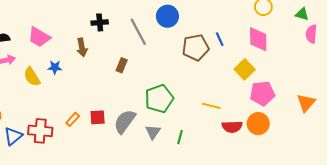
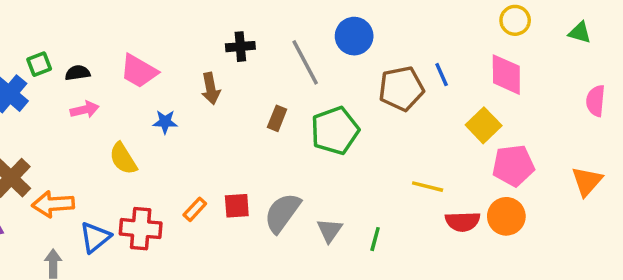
pink semicircle: (311, 34) -> (596, 101), moved
yellow semicircle: (32, 77) -> (123, 159), moved
green pentagon: (159, 99) -> (335, 131), moved

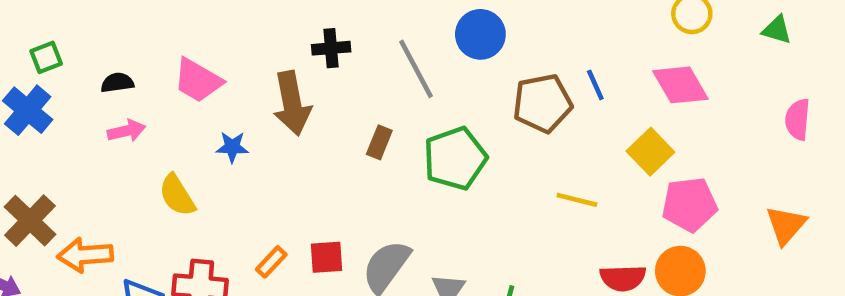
green square: (39, 64) -> (46, 57), moved
pink diamond: (506, 75) -> (680, 85), turned -30
brown arrow: (211, 89) -> (292, 103), size x1.5
yellow line: (428, 187) -> (577, 200), moved

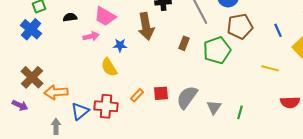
blue line: (595, 85) -> (278, 30), moved
brown pentagon: (542, 103) -> (240, 26), moved
pink arrow: (127, 131) -> (91, 36), moved
yellow semicircle: (177, 195) -> (109, 67), moved

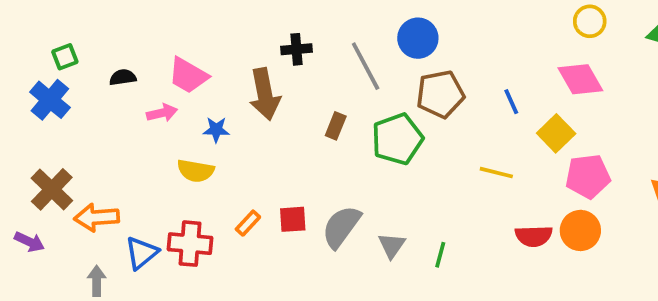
yellow semicircle: (109, 67) -> (196, 171), turned -48

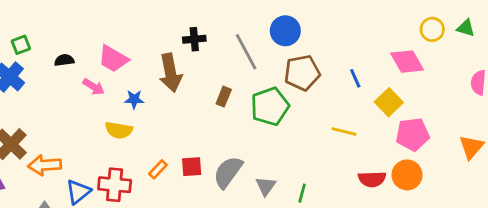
yellow circle: (590, 21) -> (432, 29), moved
pink arrow: (162, 113) -> (94, 87), turned 45

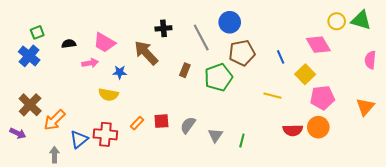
green triangle: (466, 28) -> (361, 20), size x1.5
brown arrow: (171, 73) -> (146, 53), turned 148
pink arrow: (94, 87) -> (90, 63), turned -42
orange arrow: (45, 165) -> (54, 120), turned -40
gray semicircle: (228, 172) -> (188, 125), size x0.7

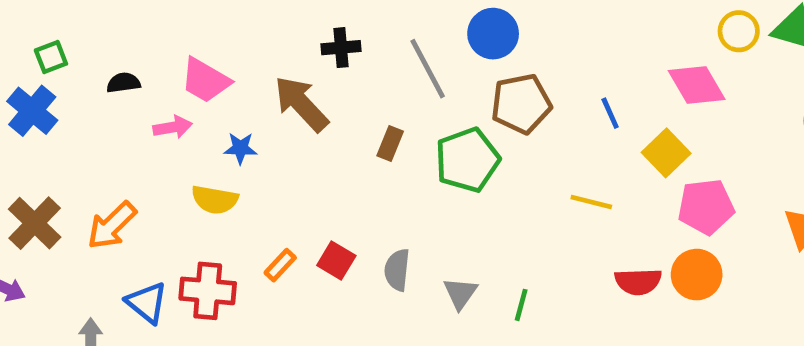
orange arrow: (54, 120) -> (112, 225), moved
red square: (161, 121) -> (336, 260), turned 35
gray semicircle: (188, 125) -> (397, 270), turned -30
blue triangle: (79, 139) -> (147, 303), turned -42

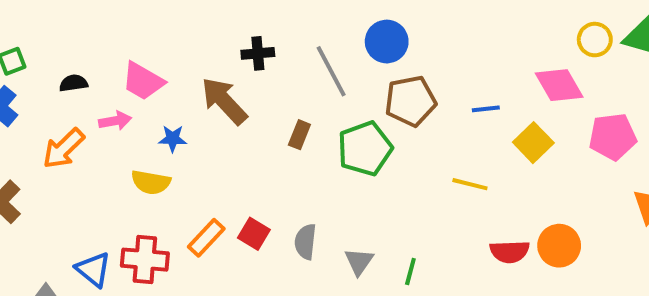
blue line: (610, 113) -> (486, 109), turned -72
pink pentagon: (706, 207) -> (613, 137), moved
orange arrow: (112, 225) -> (64, 149), moved
orange rectangle: (280, 265) -> (206, 238), size x1.4

